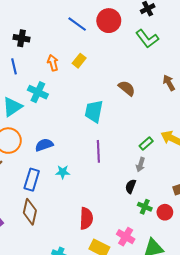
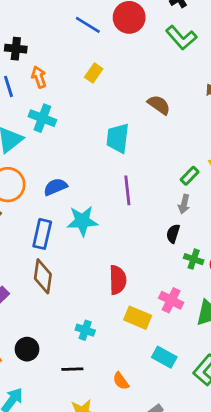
orange arrow: (53, 63) -> (39, 77), moved
cyan star: (63, 172) -> (82, 221), size x1.6

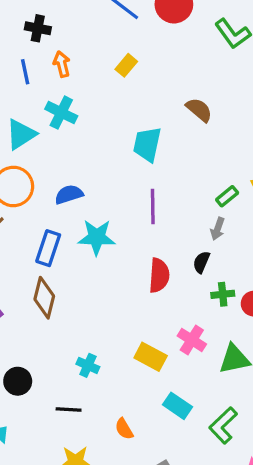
green cross: (194, 259) -> (223, 294), turned -30
red semicircle: (118, 280) -> (159, 275), moved

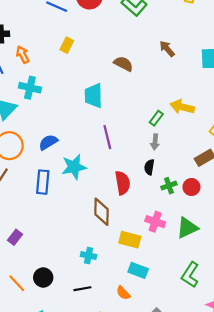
brown diamond: (44, 298) -> (102, 212), moved
cyan rectangle: (177, 406) -> (138, 270), moved

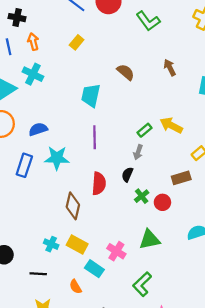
green cross: (169, 186) -> (142, 196), turned -32
pink cross: (155, 222) -> (116, 251), moved
yellow rectangle: (130, 240) -> (77, 245), moved

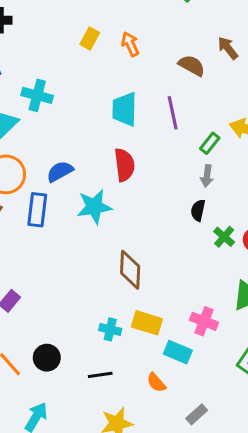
orange arrow: (33, 42) -> (130, 44), moved
brown semicircle: (126, 72) -> (192, 65), moved
purple line: (95, 137) -> (173, 113), moved
blue rectangle: (24, 165) -> (37, 210), moved
red semicircle: (99, 184) -> (124, 165), moved

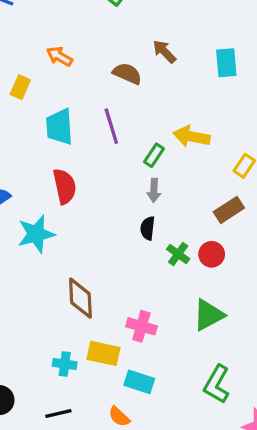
yellow rectangle: (90, 38) -> (20, 87), moved
orange arrow: (130, 44) -> (59, 56), turned -30
pink cross: (204, 321) -> (141, 326), moved

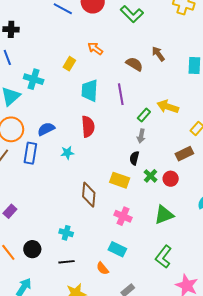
cyan star: (36, 234) -> (67, 153), size x0.6
yellow rectangle: (103, 353) -> (120, 180), moved
cyan cross: (65, 364) -> (66, 233), moved

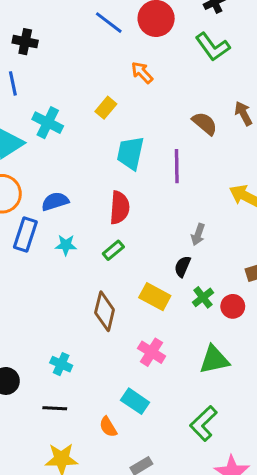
orange arrow: (95, 48) -> (142, 72), moved
green rectangle: (144, 115) -> (113, 250), moved
cyan star: (67, 153) -> (66, 245), moved

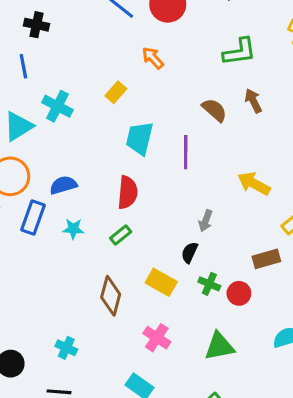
green L-shape: (213, 47) -> (240, 52), moved, turned -63
green cross: (203, 297) -> (209, 284), turned -30

